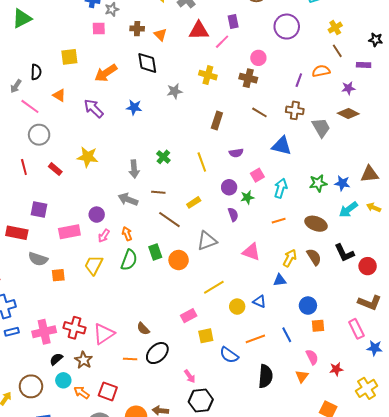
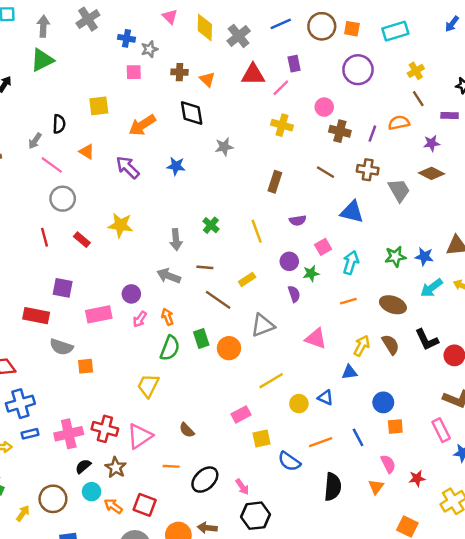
yellow cross: (208, 75) -> (282, 125), moved
brown cross: (248, 78) -> (340, 131), moved
yellow trapezoid: (94, 265) -> (148, 386), moved
black ellipse: (157, 353) -> (205, 480), moved

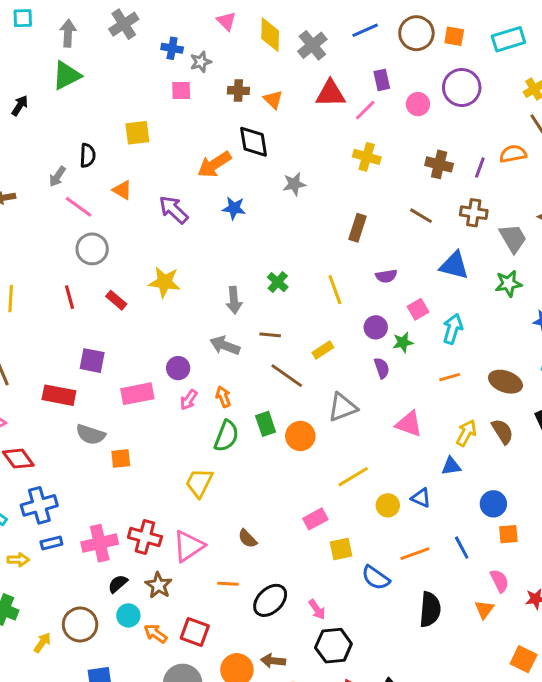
pink circle: (324, 107) -> (418, 104), moved
orange arrow: (142, 125) -> (214, 164), moved
green star: (395, 257) -> (508, 284), moved

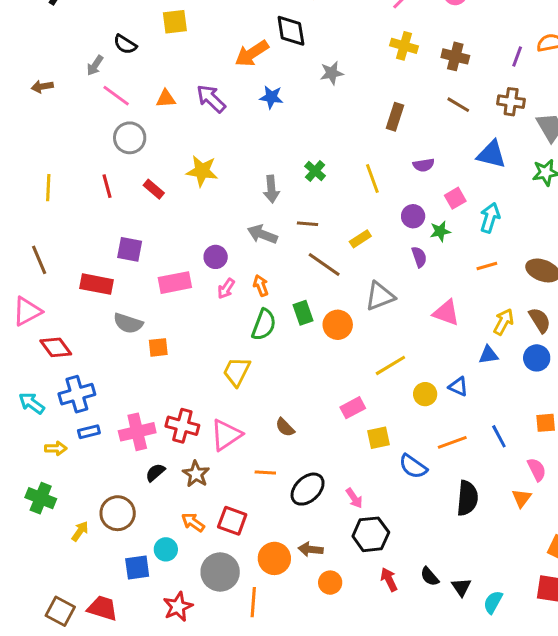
black semicircle: (88, 155) -> (125, 44), turned 120
brown cross: (439, 164) -> (455, 56), moved
orange triangle: (122, 190) -> (166, 99), moved, turned -35
blue circle: (493, 504) -> (537, 358), moved
cyan circle: (128, 615) -> (166, 549), moved

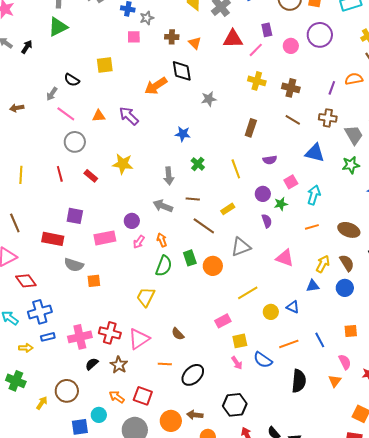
blue star: (271, 97) -> (183, 134), moved
pink arrow: (354, 498) -> (237, 363), moved

